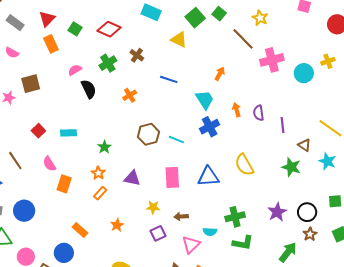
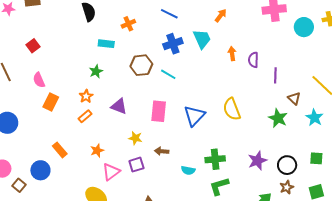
blue cross: (210, 127) -> (173, 44), moved
cyan rectangle: (68, 133) -> (106, 44), moved
blue triangle: (208, 177) -> (194, 116), turned -50
green L-shape: (243, 243) -> (219, 186), turned 145
pink triangle: (191, 245) -> (111, 172), moved

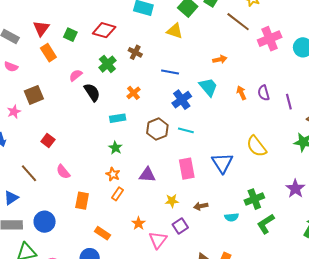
orange arrow: (221, 15) -> (220, 59), turned 56
orange rectangle: (51, 102) -> (82, 201), moved

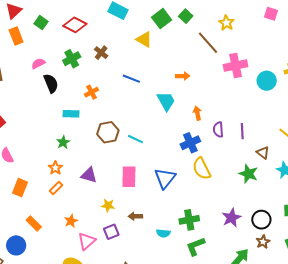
purple semicircle: (264, 93) -> (218, 130), moved
blue cross: (182, 100) -> (190, 143), moved

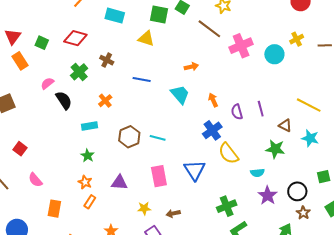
green square: (162, 19) -> (159, 15), turned -30
cyan semicircle: (163, 233) -> (257, 173), moved

